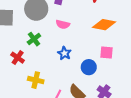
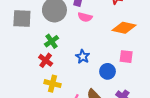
pink semicircle: (63, 24) -> (85, 17), moved
red cross: (18, 58) -> (46, 60), moved

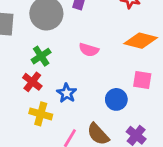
pink semicircle: (85, 17) -> (89, 50), moved
blue star: (83, 57) -> (67, 93), moved

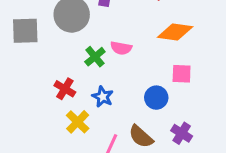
green cross: (41, 56) -> (95, 57), moved
yellow cross: (41, 114) -> (78, 122), turned 35

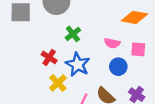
pink semicircle: (121, 48) -> (112, 43), moved
blue star: (103, 97) -> (78, 65), size x1.5

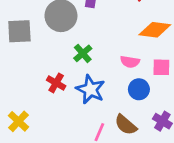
yellow cross: (58, 83) -> (19, 121), moved

